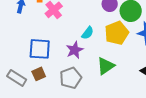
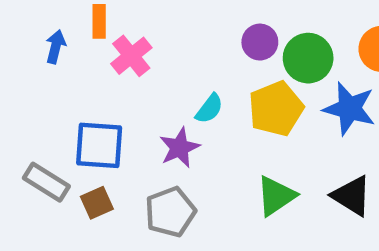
green triangle: (106, 66) -> (276, 196), moved
gray rectangle: (17, 78) -> (46, 182), moved

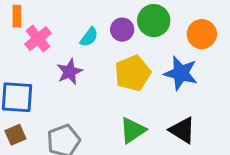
green circle: (308, 58) -> (154, 21), moved
cyan semicircle: (209, 109) -> (89, 37), moved
purple star: (180, 148) -> (70, 72), moved

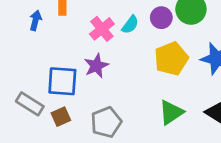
pink cross: (38, 39) -> (102, 29), moved
purple star: (70, 72) -> (96, 66), moved

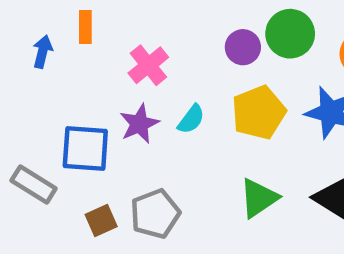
cyan semicircle: (130, 25) -> (191, 119), moved
brown square: (61, 117) -> (101, 221), moved

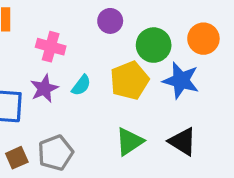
green circle: (290, 34) -> (154, 45), moved
purple circle: (243, 47) -> (110, 21), moved
pink cross: (148, 65) -> (51, 47), turned -36

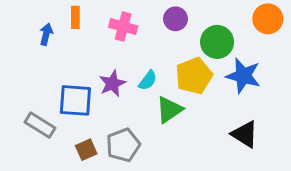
orange circle: (203, 39) -> (268, 19), moved
pink cross: (51, 47) -> (123, 27), moved
green triangle: (129, 142) -> (169, 110), moved

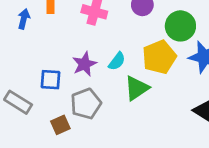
blue square: (75, 100) -> (51, 80), size x0.7
gray pentagon: (123, 145) -> (86, 104), moved

